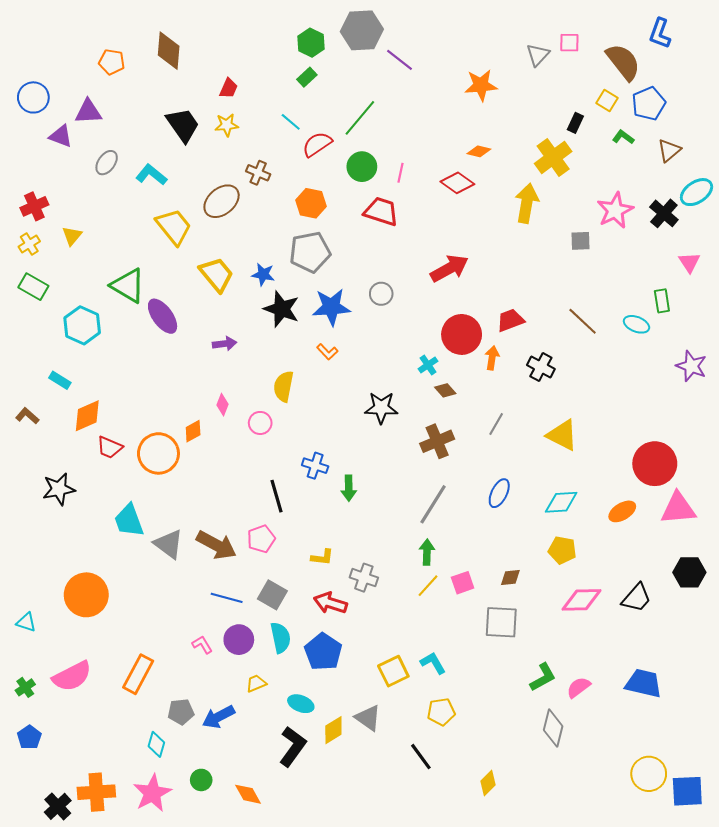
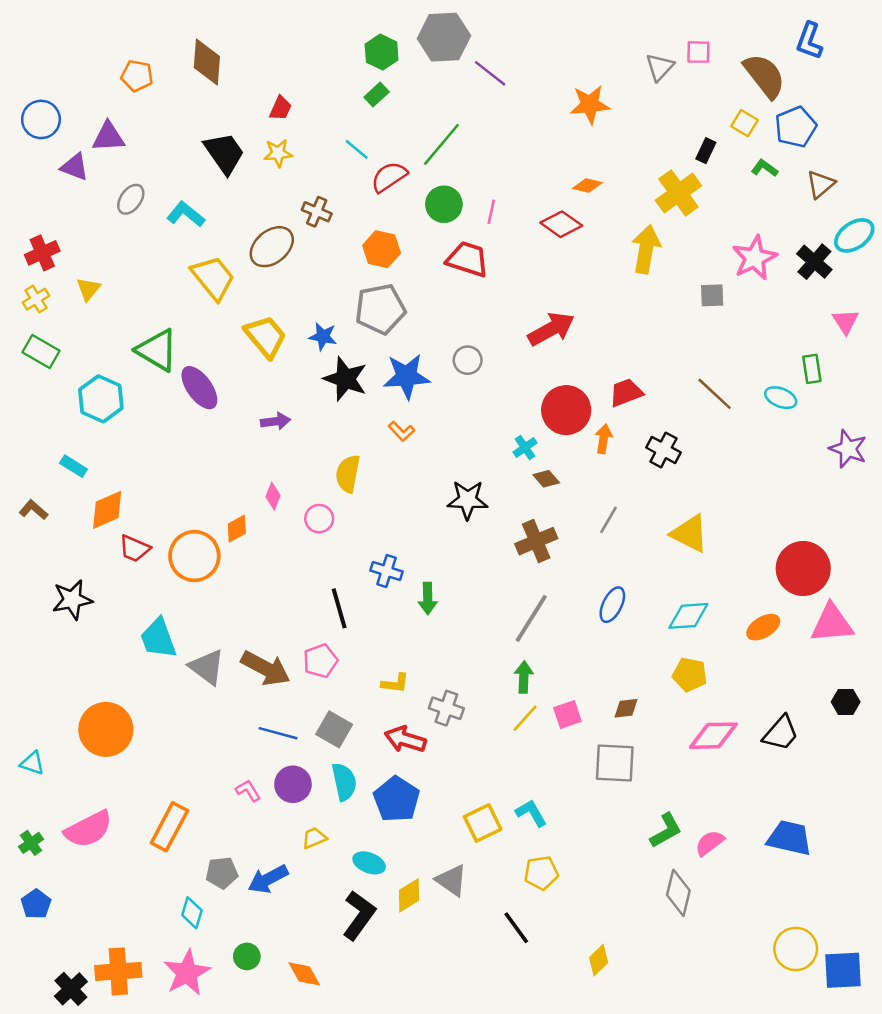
black hexagon: (689, 572) -> (846, 702), size x0.7

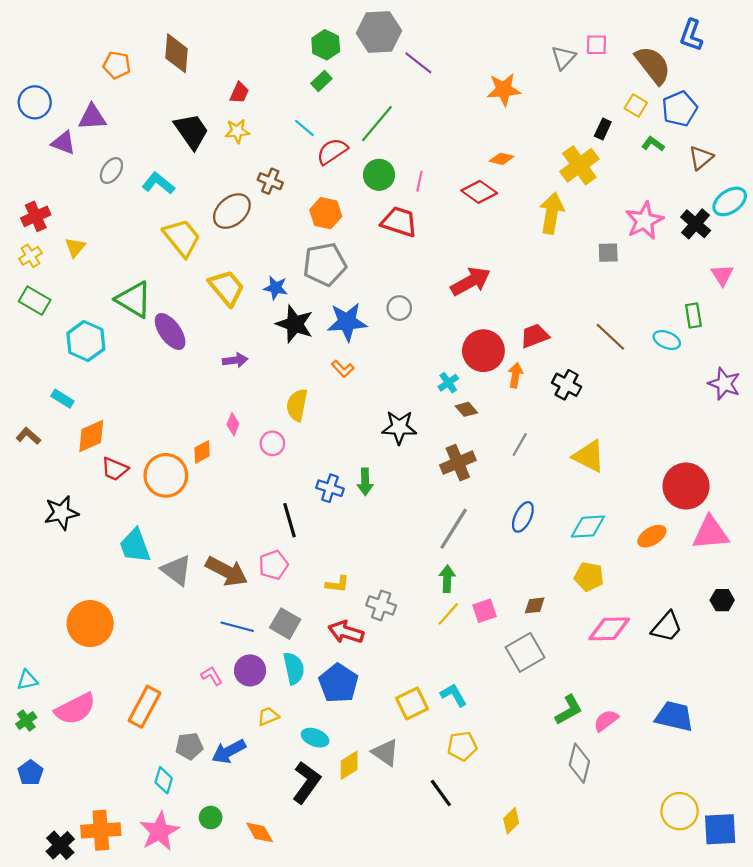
green arrow: (428, 598) -> (365, 482), moved
cyan triangle: (32, 763) -> (27, 680), moved, turned -30
gray square: (615, 763) -> (525, 652), turned -33

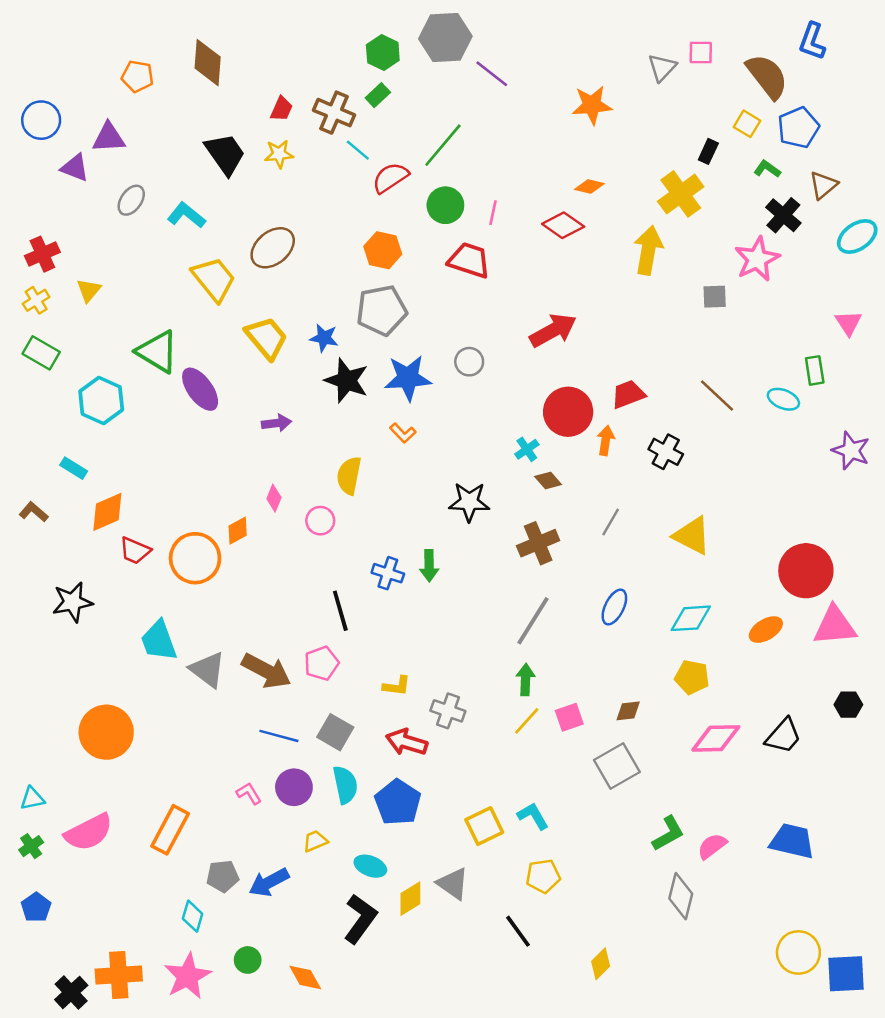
brown cross: (270, 181) -> (334, 113), moved, size x1.4
black cross: (696, 224) -> (783, 215), moved

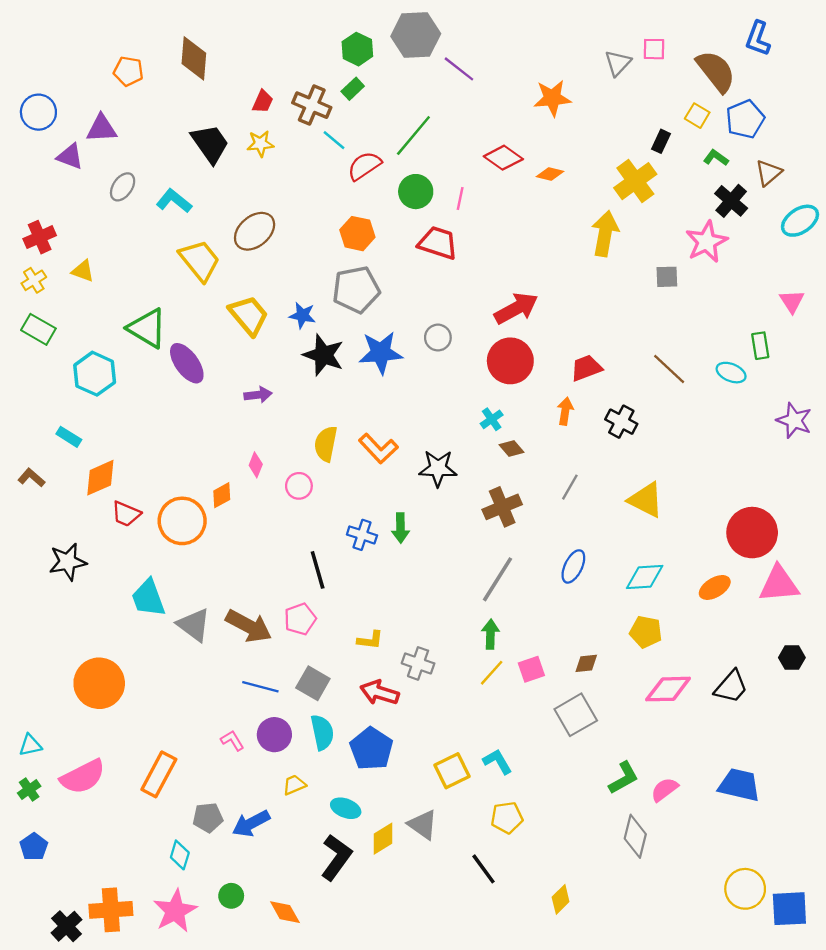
red diamond: (563, 225) -> (503, 158), moved
yellow triangle: (89, 290) -> (83, 271), turned -50
red circle: (568, 412) -> (510, 361), moved
orange L-shape: (403, 433) -> (378, 448), moved, size x1.6

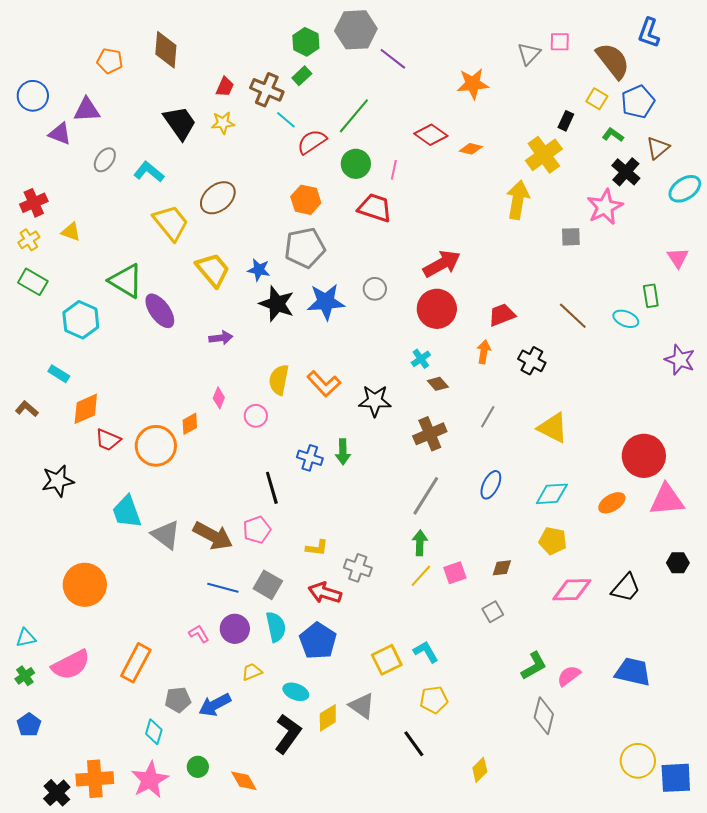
gray square: (576, 715) -> (493, 612), size x0.6

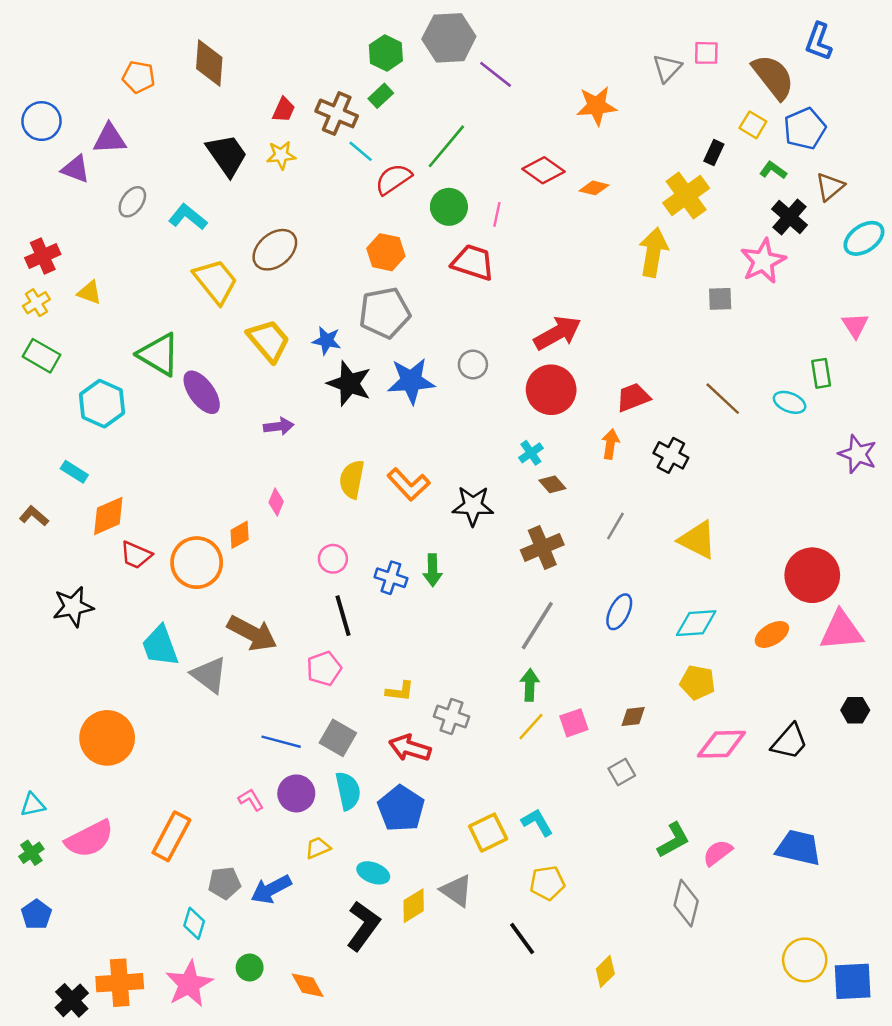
pink circle: (256, 416) -> (333, 559), moved
brown arrow: (213, 536) -> (252, 633), moved

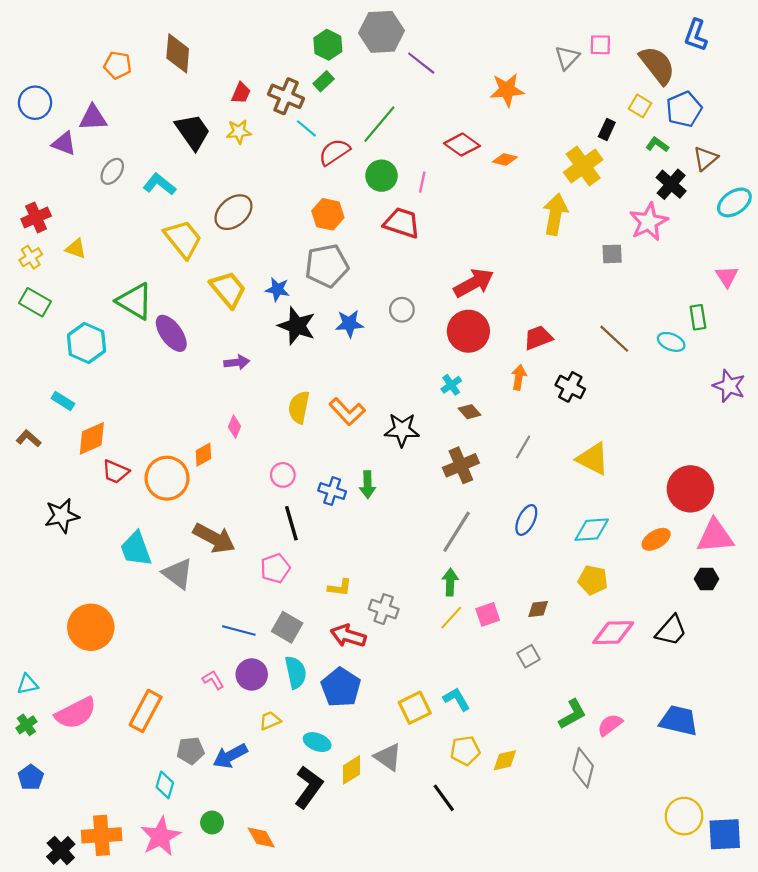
blue star: (411, 381) -> (349, 324), size x0.7
black hexagon: (855, 710) -> (707, 579), moved
yellow diamond: (605, 971) -> (505, 760), moved, turned 32

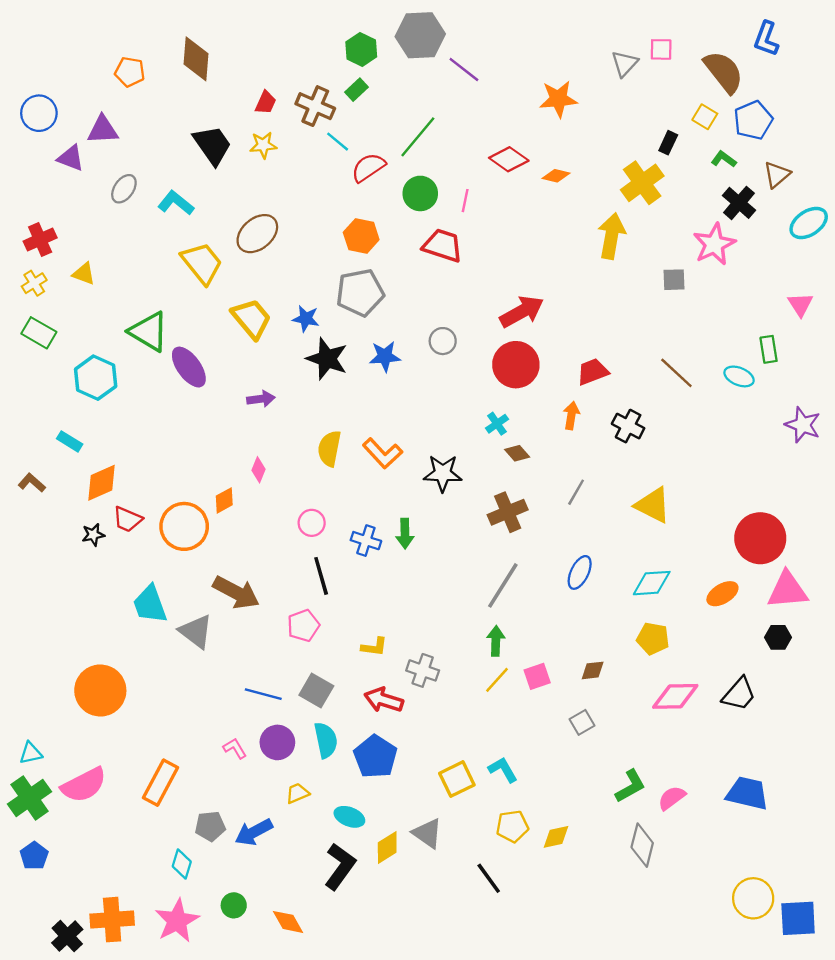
black star: (62, 516) -> (93, 535), moved, size x0.6
green cross: (26, 725) -> (29, 798), size x1.8

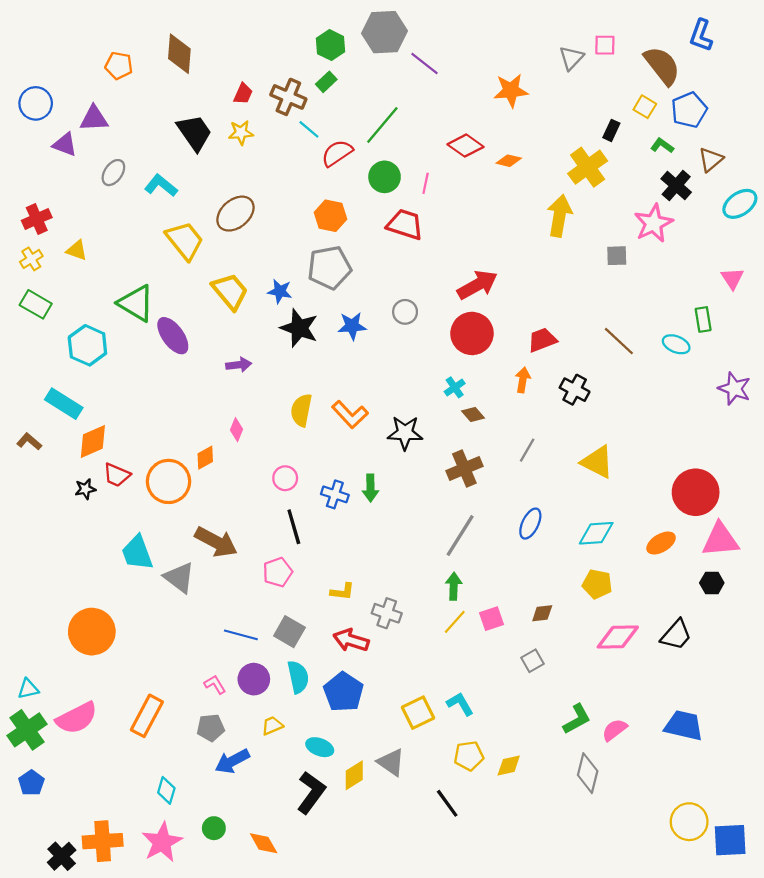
cyan rectangle: (70, 441) -> (64, 404), size x1.6
gray pentagon: (210, 826) -> (211, 728), moved

